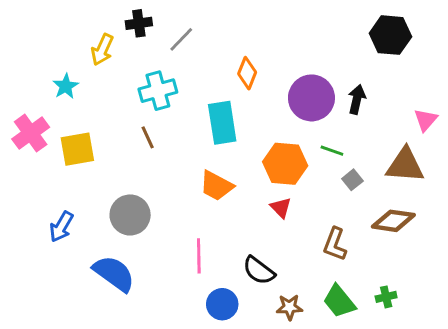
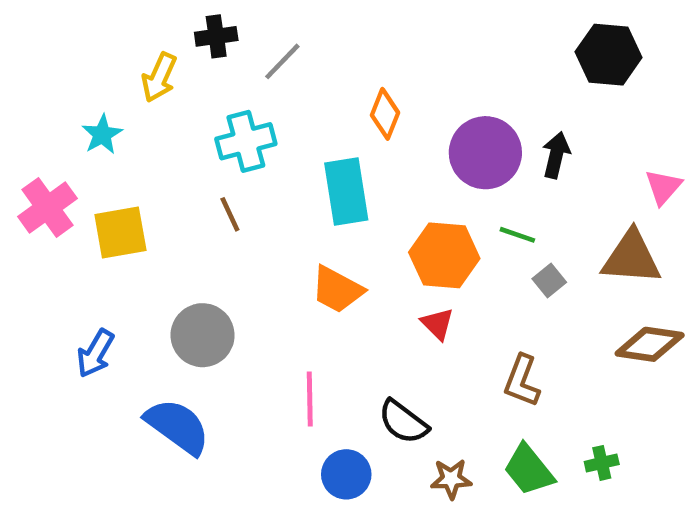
brown diamond: (393, 221) -> (650, 344), moved

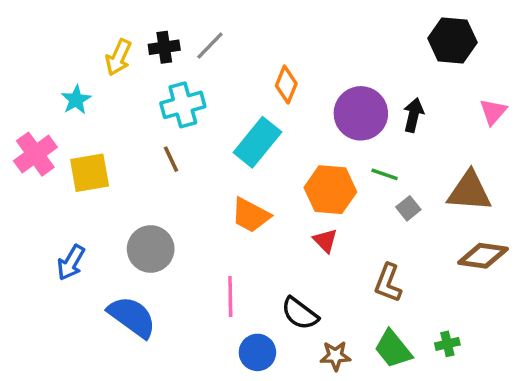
black cross: (216, 36) -> (164, 47), moved
pink triangle: (663, 187) -> (493, 112), moved
cyan rectangle: (346, 191) -> (257, 142), turned 48

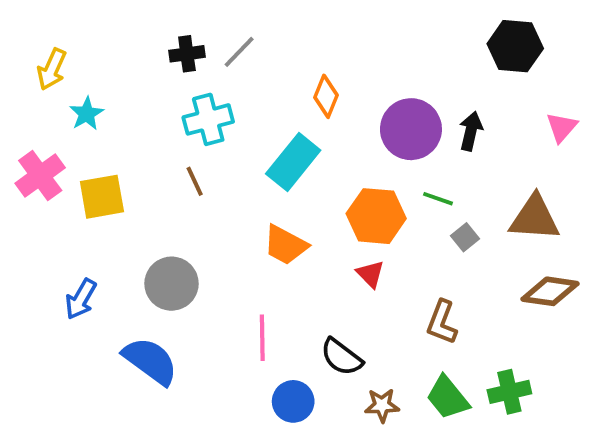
yellow arrow: (118, 57) -> (52, 69), moved
green cross: (447, 344) -> (509, 392), size x1.5

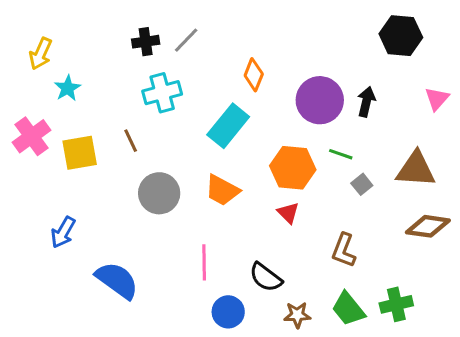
brown line: (195, 181) -> (131, 141), moved
gray circle: (172, 284) -> (159, 193), moved

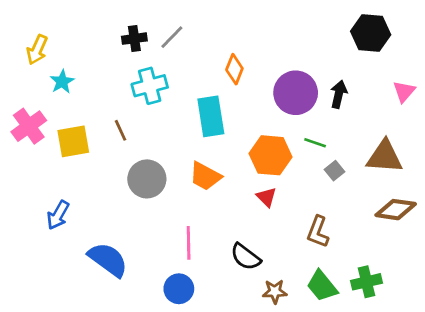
cyan rectangle: (228, 126) -> (211, 116), turned -48
blue circle: (228, 312) -> (179, 289), moved

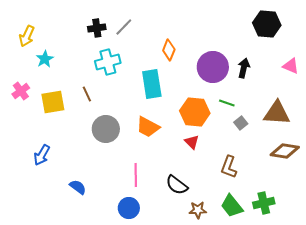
pink triangle: (404, 91) -> (291, 66), turned -48
pink cross: (29, 126) -> (21, 91), size x0.7
blue semicircle: (108, 260) -> (78, 187), size x0.6

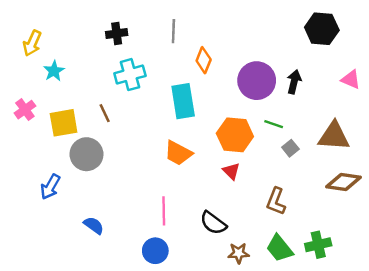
gray line: (124, 27) -> (173, 31), moved, turned -42
gray circle: (106, 129) -> (87, 154), moved

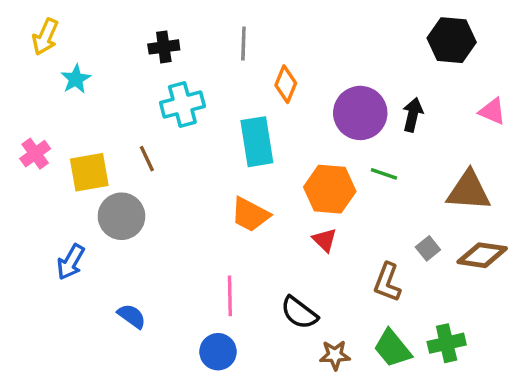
yellow arrow: (32, 43) -> (45, 37), moved
cyan star: (54, 71) -> (76, 79), moved
gray square: (290, 148) -> (428, 248), moved

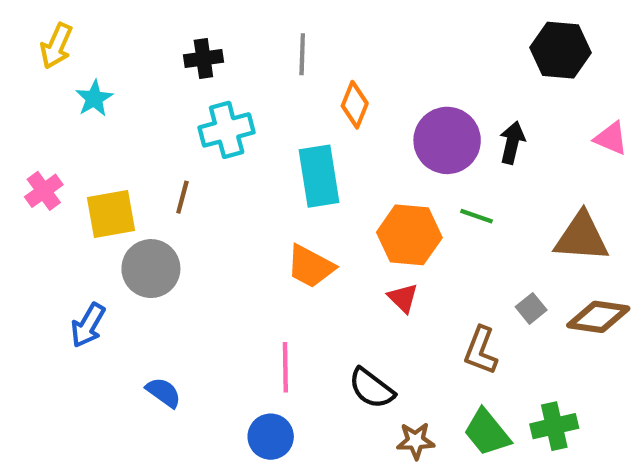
brown line: (147, 159) -> (182, 197), turned 40

